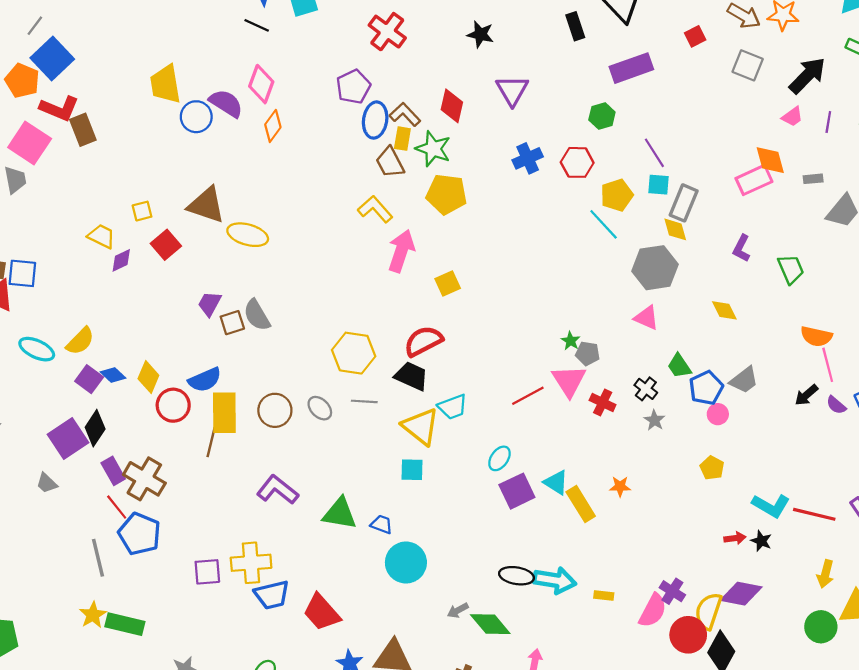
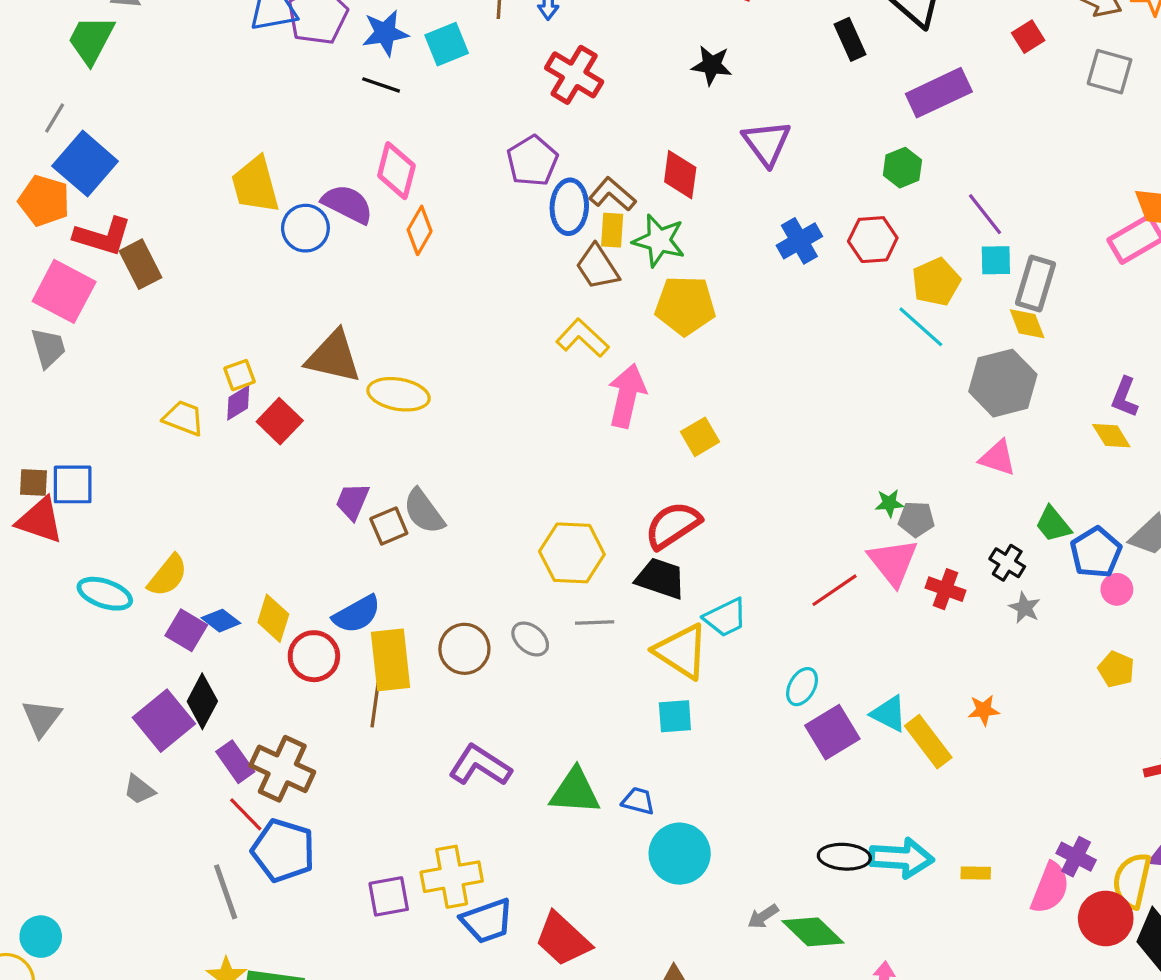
purple L-shape: (741, 248) -> (1125, 397), moved
purple diamond: (121, 260) -> (238, 403), moved
green star: (571, 341) -> (889, 503), turned -30

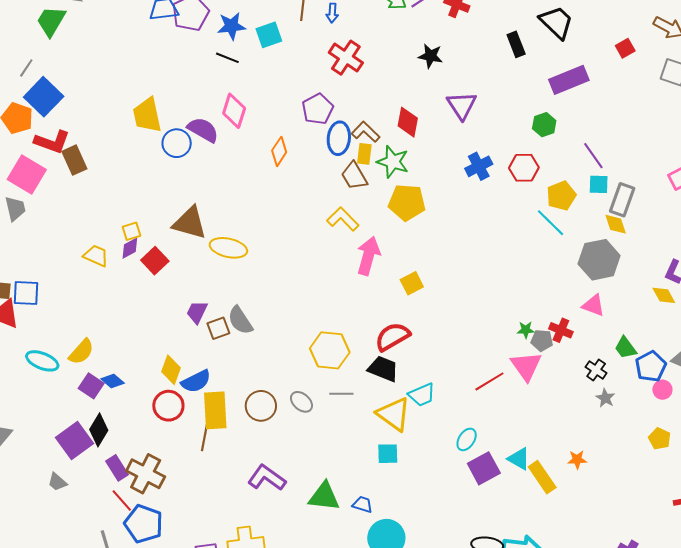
orange diamond: (420, 230) -> (279, 151), moved
red cross: (946, 589) -> (561, 330), moved
yellow diamond: (273, 618) -> (171, 370), moved

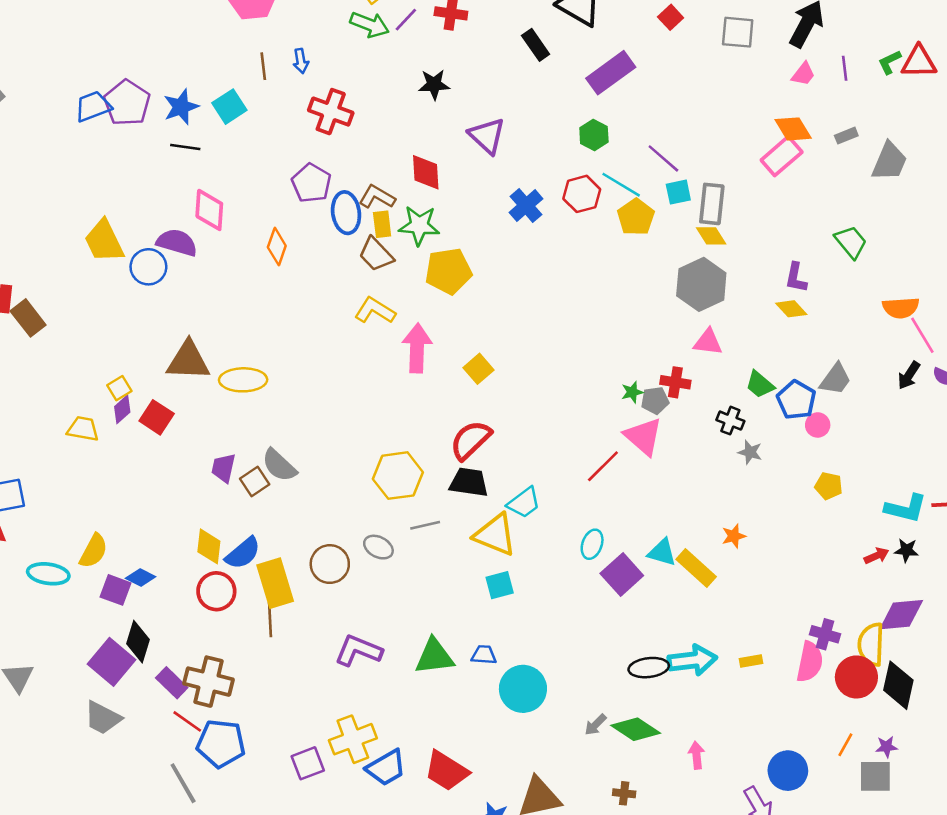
cyan line: (551, 223) -> (621, 185), moved
gray trapezoid: (57, 482) -> (103, 718), size x1.5

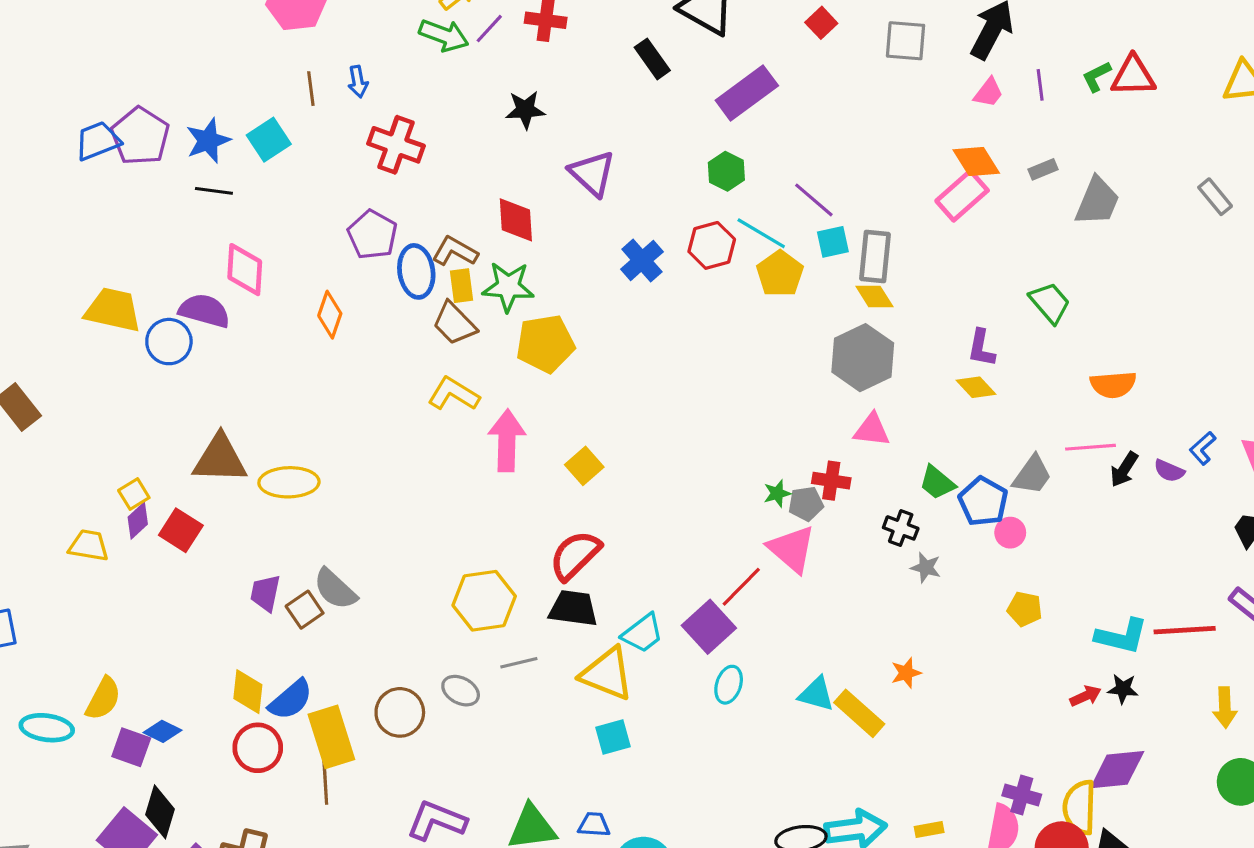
yellow trapezoid: (104, 241) -> (113, 310), turned 129
pink line: (922, 335) -> (1090, 447), moved, turned -63
purple square: (622, 574) -> (709, 627), moved

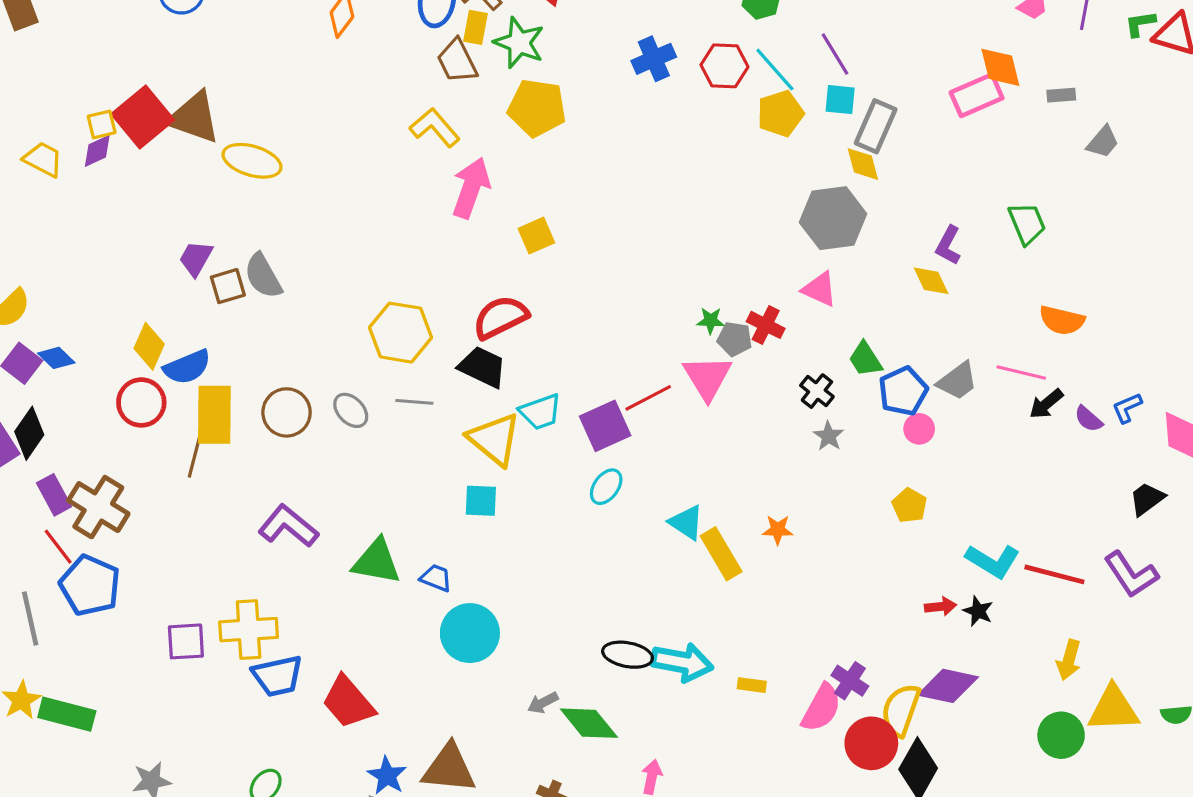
gray trapezoid: (1097, 201) -> (1103, 142), size x0.7
red square: (181, 530) -> (143, 117), moved, size x1.4

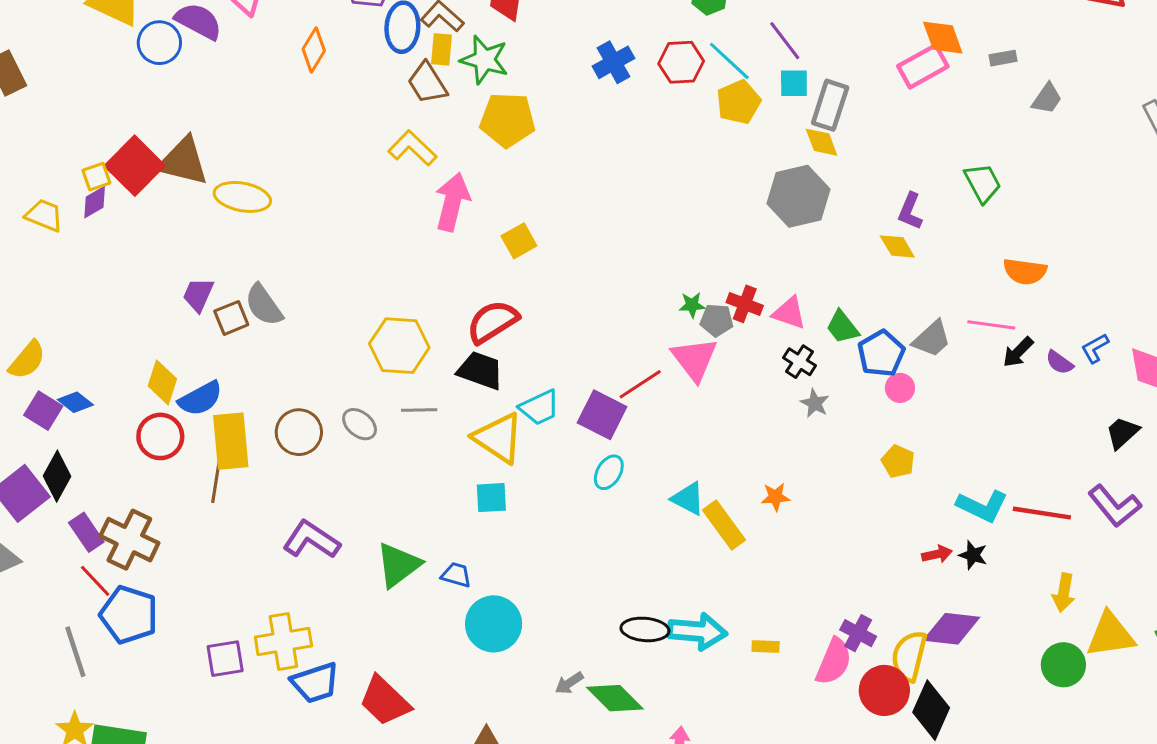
pink triangle: (820, 289) -> (789, 313), moved
purple square: (605, 426) -> (602, 415), turned -33
green triangle: (377, 562) -> (398, 565), turned -42

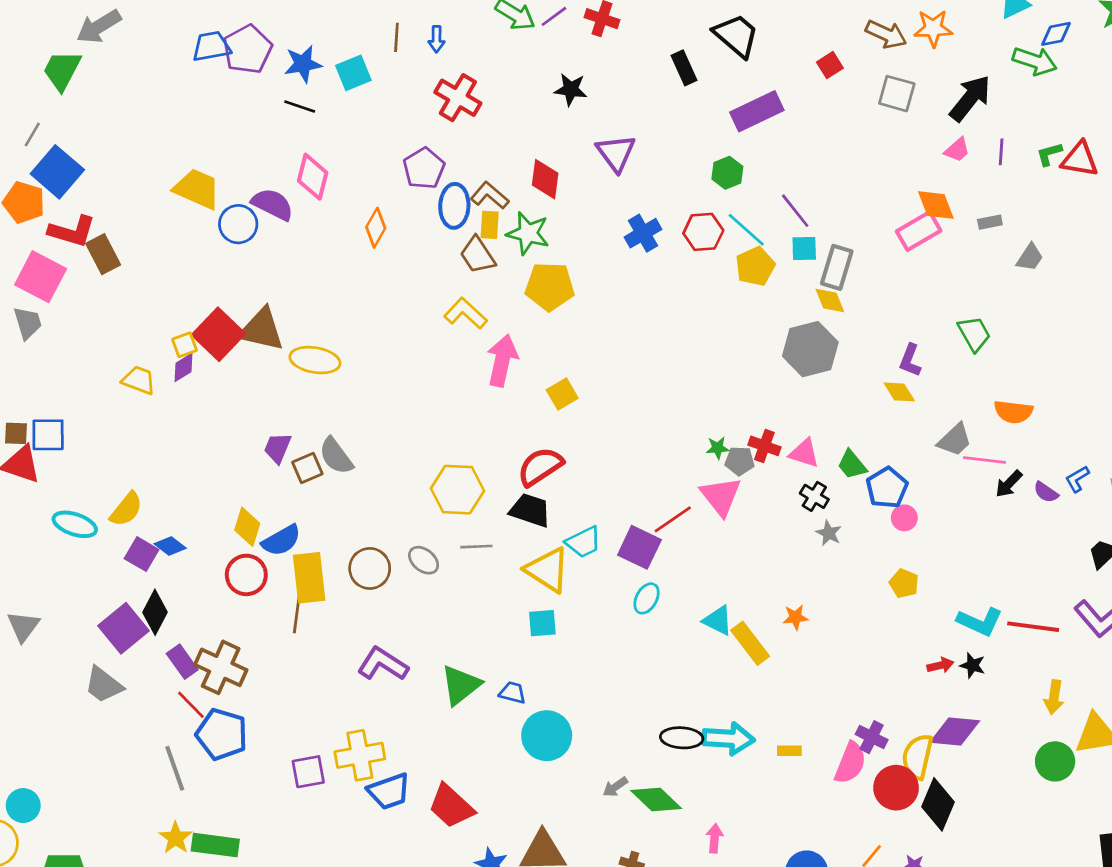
gray trapezoid: (932, 339) -> (955, 440), moved

